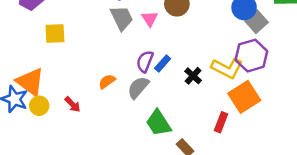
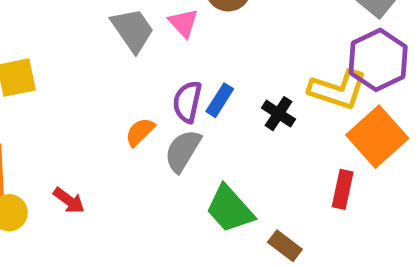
orange semicircle: (107, 81) -> (140, 132), moved

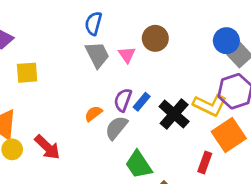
black cross: (278, 114) -> (174, 114), size x1.6
red arrow: (69, 201) -> (47, 147), size x1.5

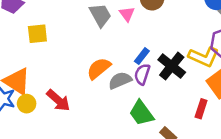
purple semicircle: (123, 100) -> (142, 74), moved
orange semicircle: (93, 114) -> (99, 68), size x1.5
gray semicircle: (116, 128) -> (120, 80), turned 30

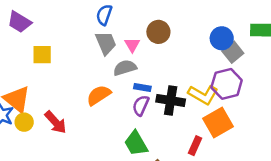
blue rectangle: (142, 56) -> (142, 88), turned 56
black cross: (172, 66) -> (171, 100), turned -36
gray semicircle: (120, 80) -> (125, 68), moved

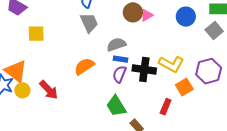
pink triangle: (132, 45) -> (147, 15), moved, turned 32
gray square: (233, 52) -> (214, 30), moved
gray semicircle: (125, 68) -> (116, 45), moved
purple hexagon: (227, 84) -> (209, 71), moved
orange square: (218, 123) -> (184, 87), size x0.7

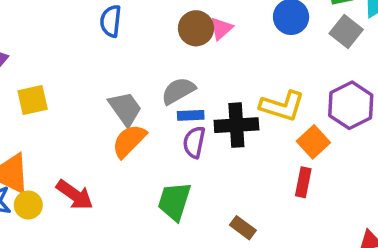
gray trapezoid: (89, 23) -> (125, 109), moved
green trapezoid: (116, 106) -> (174, 201), moved, turned 60
red rectangle: (166, 107) -> (303, 182), moved

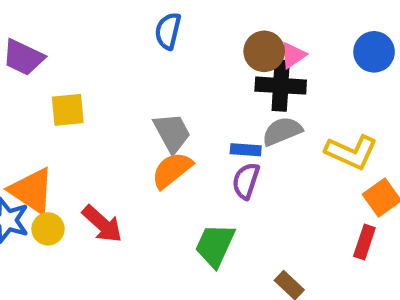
gray semicircle: (178, 91) -> (282, 131), moved
black cross: (236, 125) -> (281, 86), moved

